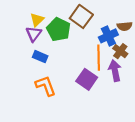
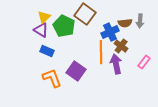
purple triangle: (34, 34) -> (41, 30), turned -35
purple square: (87, 79) -> (76, 71), moved

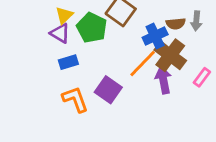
brown cross: (121, 46) -> (170, 55), size x1.6
blue rectangle: (47, 51) -> (68, 62), turned -40
orange line: (101, 52) -> (143, 64), turned 45

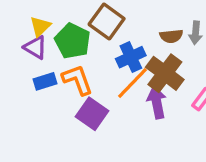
blue cross: (155, 36) -> (131, 57), moved
orange L-shape: (75, 99) -> (77, 80), moved

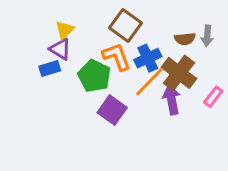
green pentagon: (73, 41) -> (94, 76), moved
orange L-shape: (77, 80) -> (117, 57), moved
blue rectangle: (45, 81) -> (50, 68), moved

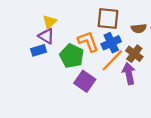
brown square: (126, 25) -> (108, 18), moved, turned -30
brown cross: (179, 73) -> (134, 54), size x0.7

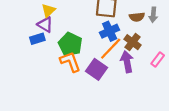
orange L-shape: (88, 42) -> (70, 62), moved
purple square: (85, 81) -> (96, 69), moved

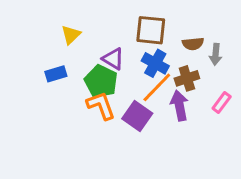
gray arrow: (153, 15) -> (216, 54), moved
purple triangle: (45, 25) -> (113, 59), moved
blue cross: (110, 31) -> (155, 63), turned -36
brown cross: (132, 42) -> (187, 78), turned 35

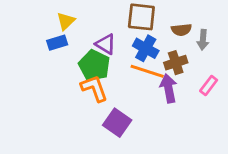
blue rectangle: (56, 74) -> (57, 43), moved
orange line: (157, 87) -> (147, 71), turned 64
purple square: (137, 116) -> (117, 123), moved

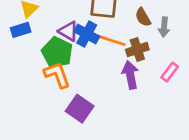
brown semicircle: (181, 30) -> (143, 17), turned 66
blue cross: (146, 48) -> (87, 34), moved
orange line: (147, 71) -> (109, 40), moved

